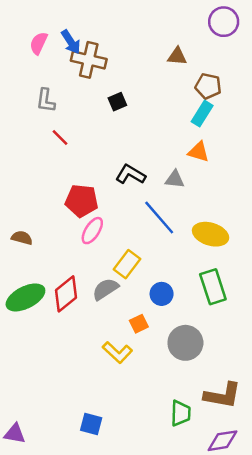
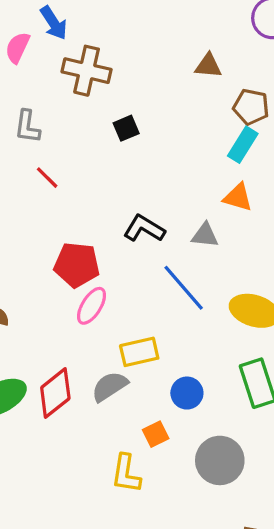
blue arrow: (71, 42) -> (54, 23), moved
yellow rectangle: (127, 264) -> (139, 352), turned 40
yellow L-shape: (117, 352) -> (126, 474), turned 56

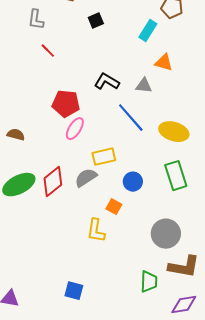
cyan rectangle: (243, 145) -> (148, 31), moved
orange square: (156, 434) -> (114, 207), turned -35
gray circle: (220, 460) -> (166, 234), moved

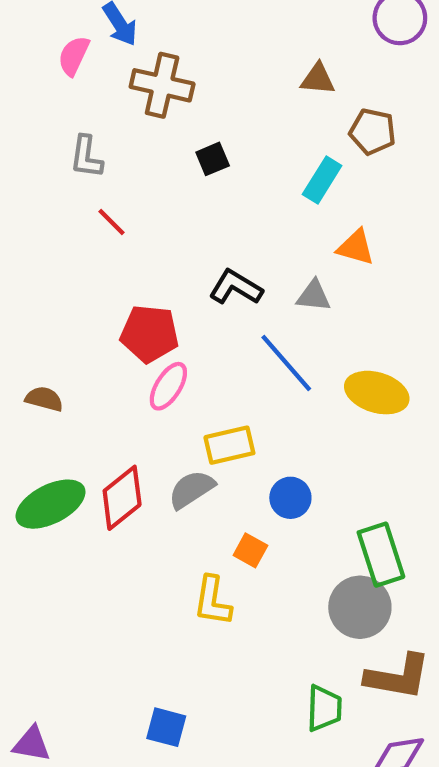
green rectangle: (176, 176) -> (381, 555), moved

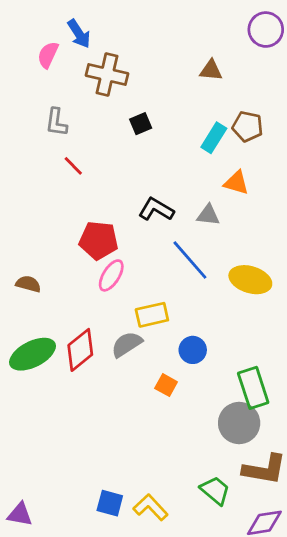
brown pentagon: (373, 132) -> (248, 126), moved
yellow L-shape: (213, 601) -> (151, 507), moved, turned 128
green trapezoid: (324, 708) -> (215, 490), turned -52

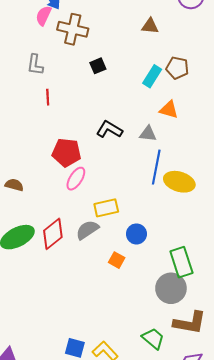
pink semicircle: (48, 55) -> (43, 16), moved
red line: (73, 166) -> (48, 97), turned 42
blue line: (190, 260) -> (156, 167), moved, turned 52

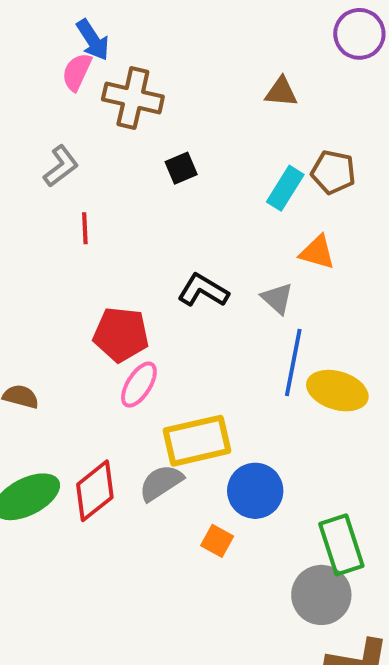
gray L-shape: (35, 65) -> (61, 166), turned -135
gray triangle: (148, 134) -> (277, 298), turned 36
yellow rectangle: (106, 208) -> (197, 441), size x1.4
blue circle: (136, 234) -> (255, 491), size x1.4

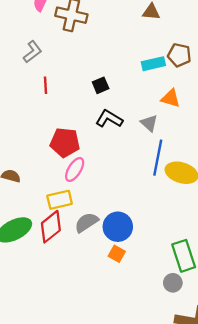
black square: (181, 168) -> (101, 85), moved
cyan rectangle: (285, 188) -> (153, 64), turned 45
yellow rectangle: (197, 441) -> (60, 200), moved, size x0.7
blue circle: (255, 491) -> (118, 227), moved
gray circle: (321, 595) -> (173, 283), size x0.6

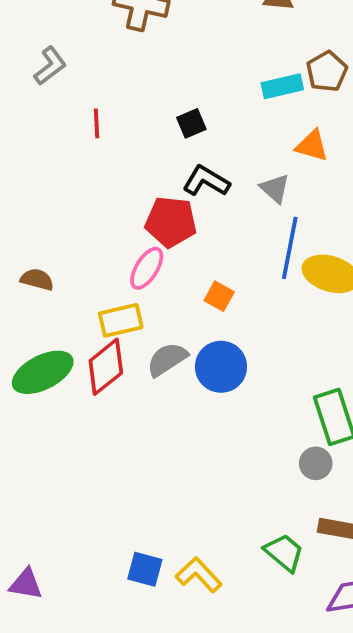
gray L-shape: (33, 52) -> (50, 66), moved
brown pentagon: (179, 55) -> (327, 71), turned 30
red pentagon: (65, 143) -> (171, 222), moved
orange square: (117, 254) -> (219, 296), moved

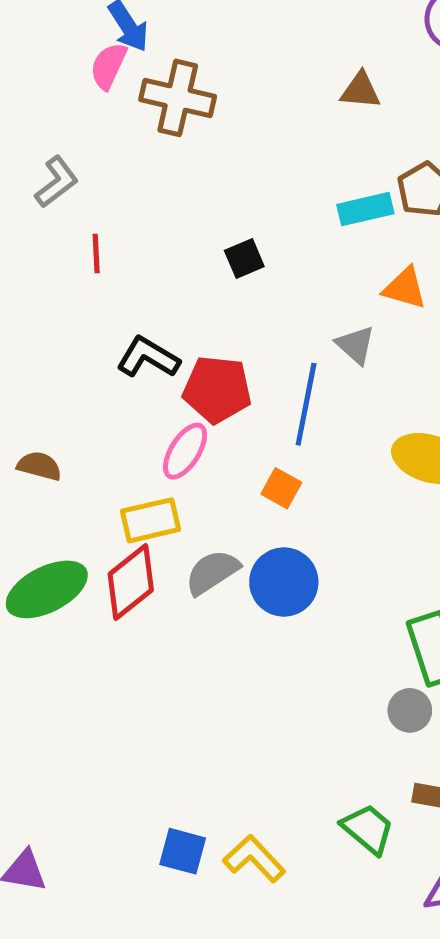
red line: (97, 123) -> (96, 254), moved
black L-shape: (206, 181) -> (148, 357), moved
blue line: (290, 248) -> (306, 404), moved

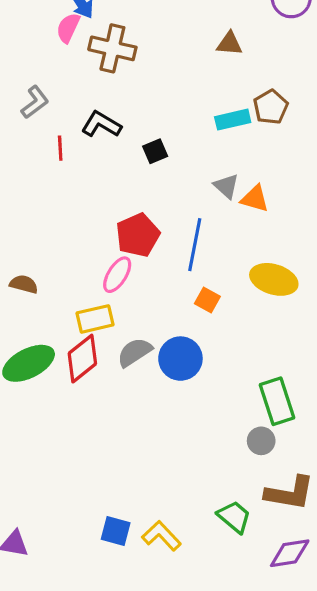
orange triangle: (405, 288) -> (255, 199), moved
gray triangle: (355, 345) -> (226, 186), moved
black L-shape: (148, 357) -> (101, 124), moved
red pentagon: (217, 389) -> (138, 235), turned -30
orange square: (281, 488) -> (207, 300), moved

